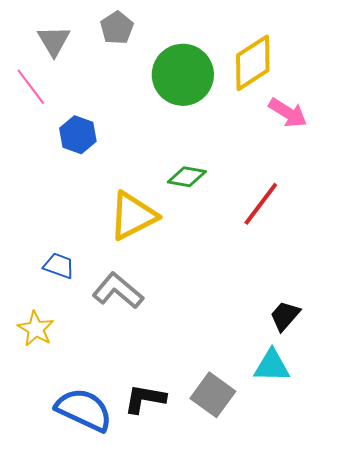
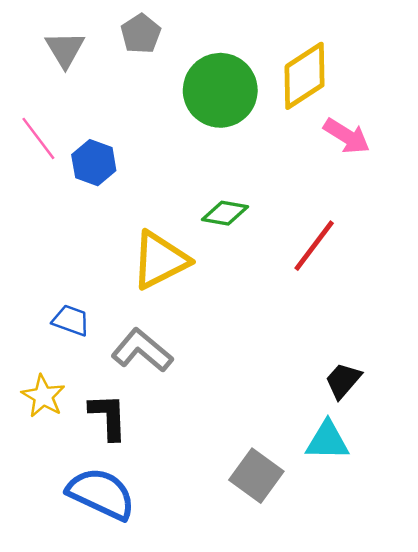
pink line: (31, 87) -> (38, 138), moved
black L-shape: (145, 399) -> (108, 417), moved, turned 78

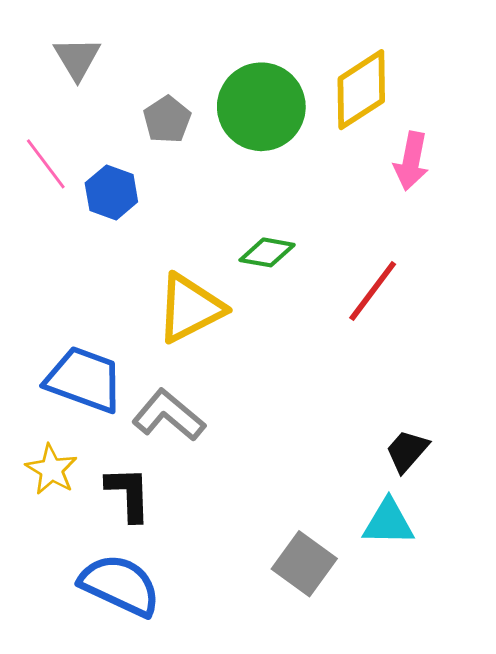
gray pentagon: (141, 34) -> (167, 120), moved
pink arrow: (347, 136) -> (411, 161), turned 69
blue trapezoid: (71, 320) -> (84, 380), size x1.8

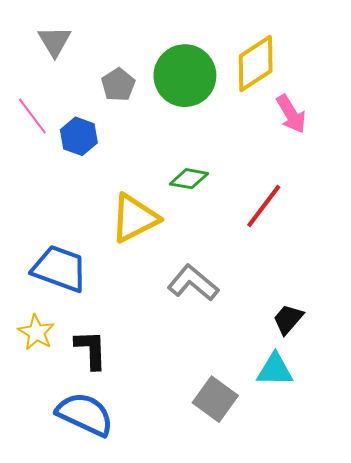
pink arrow: (411, 161) -> (291, 114), turned -42
gray L-shape: (169, 415) -> (193, 283), moved

